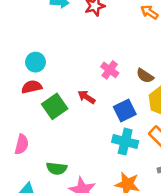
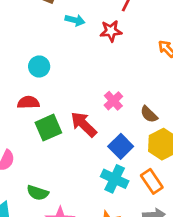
cyan circle: (35, 62) -> (39, 67), moved
red arrow: (87, 97) -> (84, 124), size x1.5
blue square: (125, 110) -> (121, 146), turned -30

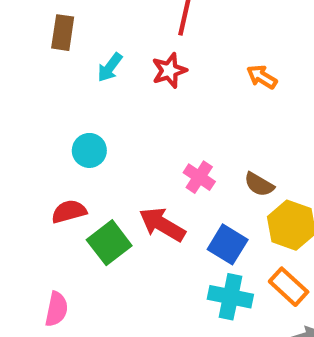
cyan arrow: (75, 20) -> (110, 67), turned 126
cyan circle: (39, 67) -> (89, 150), moved

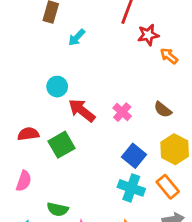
red star: (169, 70) -> (148, 35), moved
brown semicircle: (259, 184) -> (163, 110), moved
red semicircle: (69, 212) -> (28, 134), moved
red arrow: (162, 224) -> (82, 110), moved

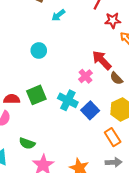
red arrow: (82, 110) -> (102, 60), moved
red semicircle: (28, 134) -> (12, 99), moved
cyan cross: (131, 188) -> (68, 100), moved

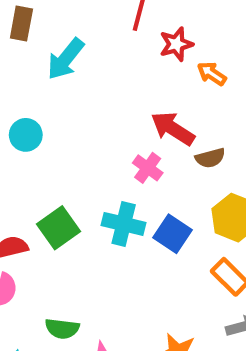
cyan arrow: (58, 15) -> (66, 59), size x1.5
cyan circle: (39, 50) -> (26, 135), moved
brown semicircle: (116, 78) -> (210, 158), turned -48

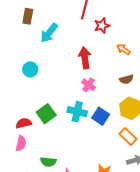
orange arrow: (212, 74) -> (123, 49), moved
red arrow: (173, 129) -> (85, 58), moved, turned 50
brown semicircle: (210, 158) -> (126, 79), moved

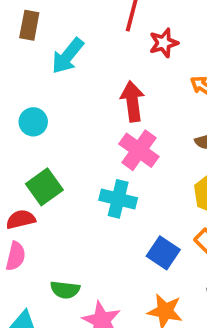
pink cross: (89, 85) -> (139, 150), size x1.5
green square: (46, 114) -> (44, 187), moved
blue square: (101, 116) -> (163, 253), moved

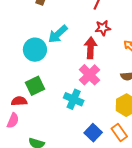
red star: (164, 43) -> (103, 28), moved
cyan arrow: (68, 56) -> (58, 34), moved
cyan circle: (33, 122) -> (35, 50), size x1.5

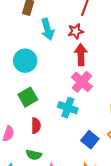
red star: (103, 28) -> (76, 31), moved
cyan arrow: (58, 34) -> (47, 29), moved, turned -60
red semicircle: (19, 101) -> (36, 126), moved, turned 98

